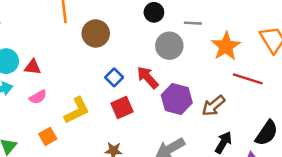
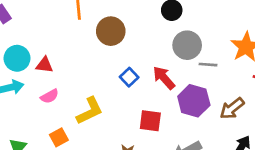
gray line: (193, 23) -> (208, 65), moved
red square: (122, 108) -> (150, 121), moved, turned 30

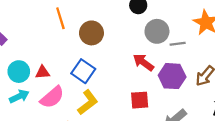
blue square: (129, 77) -> (83, 71), moved, size x1.5
pink semicircle: (50, 96) -> (52, 97), size x1.6

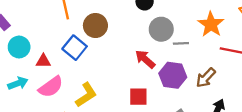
blue square: (83, 71) -> (75, 48), moved
cyan circle: (19, 72) -> (19, 47), moved

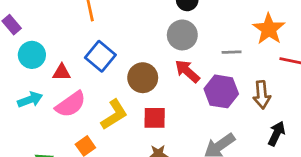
brown circle: (95, 25) -> (143, 78), moved
gray circle: (161, 29) -> (182, 35), moved
brown arrow: (206, 78) -> (262, 95), turned -50
red square: (138, 97) -> (155, 118), moved

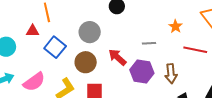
orange star: (269, 29) -> (175, 26), size x0.6
gray circle: (182, 35) -> (90, 32), moved
red triangle: (62, 72) -> (33, 31), moved

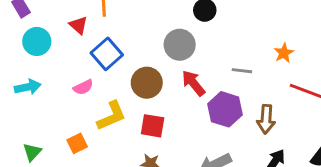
red triangle: (33, 31) -> (78, 25), turned 32
gray circle: (90, 32) -> (180, 45), moved
pink semicircle: (34, 82) -> (83, 87), moved, size x0.6

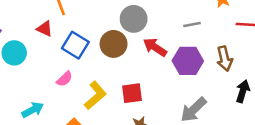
brown circle: (147, 83) -> (114, 44), moved
cyan arrow: (28, 87) -> (33, 110), moved

